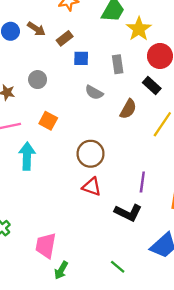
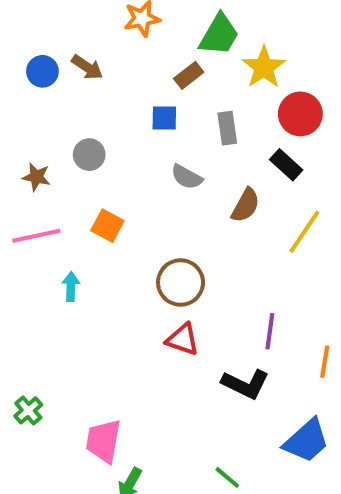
brown rectangle: (65, 38) -> (189, 75), moved
cyan arrow: (27, 156) -> (71, 287), size x0.6

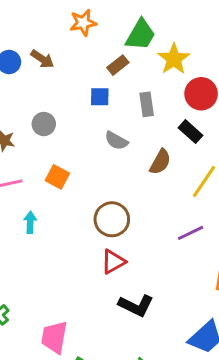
purple line: (270, 331) -> (190, 233), moved, turned 56
red triangle: (183, 339) -> (113, 262), turned -48
black L-shape: (246, 384) -> (136, 305), moved

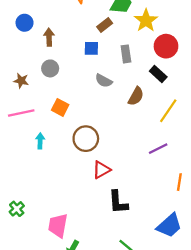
brown arrow: (42, 59) -> (49, 37), moved, turned -126
brown circle: (112, 219) -> (86, 139), moved
black L-shape: (136, 305) -> (118, 202), turned 60

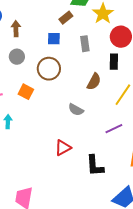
black rectangle: (158, 74) -> (114, 62), turned 49
gray semicircle: (104, 81) -> (76, 110), moved
brown circle: (86, 139) -> (49, 69), moved
black L-shape: (118, 202) -> (95, 166), moved

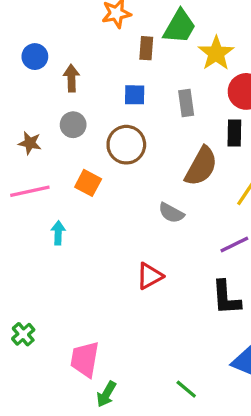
brown rectangle: (66, 18) -> (146, 48), moved, turned -48
brown semicircle: (94, 82) -> (201, 166), size x1.4
black L-shape: (95, 166) -> (226, 298), moved

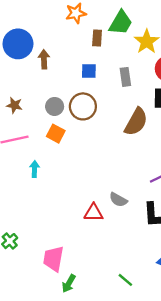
blue circle: (35, 57) -> (18, 44), size x1.6
gray circle: (73, 125) -> (55, 106), moved
gray semicircle: (171, 213) -> (118, 200), moved
red triangle: (150, 276) -> (94, 213), moved, turned 30

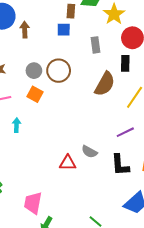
blue square: (89, 71) -> (64, 30), moved

